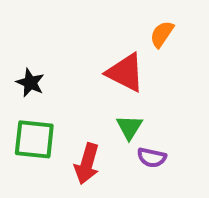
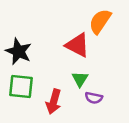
orange semicircle: (162, 34) -> (100, 21), size x1.5
black star: (30, 83) -> (19, 51), size x1.5

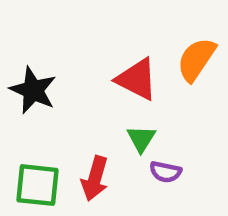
orange semicircle: (100, 21) -> (196, 59), moved
green square: (21, 87) -> (38, 185), moved

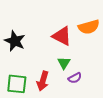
orange semicircle: (196, 59) -> (89, 27), turned -140
purple semicircle: (165, 172) -> (75, 78), turned -40

